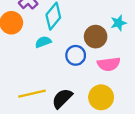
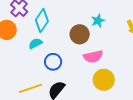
blue circle: (76, 55) -> (53, 62), moved
yellow circle: (101, 97) -> (104, 80), moved

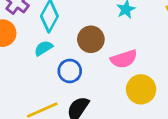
brown circle: (80, 34) -> (91, 39), moved

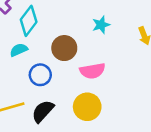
yellow circle: (141, 89) -> (87, 107), moved

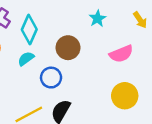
pink semicircle: (92, 71) -> (121, 54), moved
yellow circle: (87, 107) -> (125, 96), moved

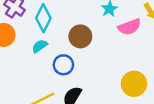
pink semicircle: (121, 54) -> (129, 27), moved

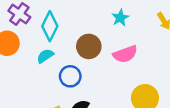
pink semicircle: (129, 27) -> (125, 54), moved

